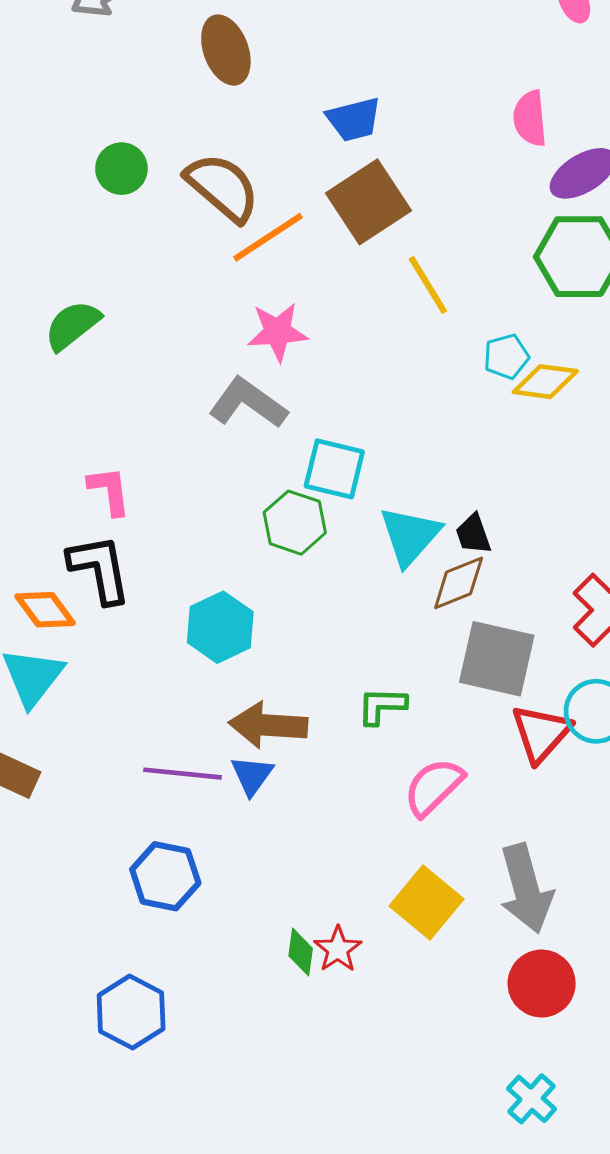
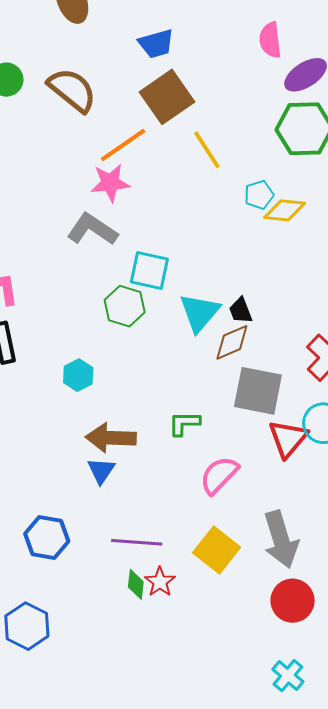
orange line: (268, 237) -> (123, 145), moved
cyan hexagon: (220, 627) -> (78, 375), size x0.7
purple line: (182, 774) -> (137, 542), moved

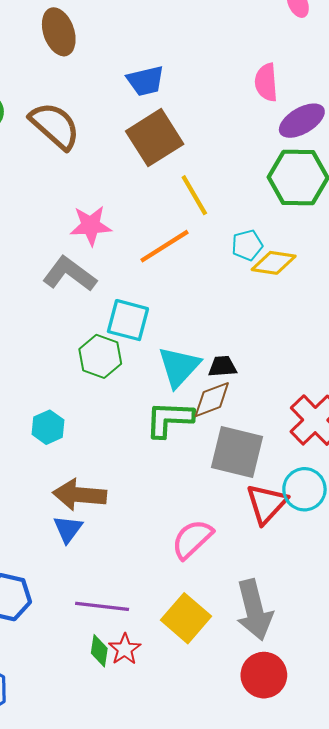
orange line: (123, 145) -> (165, 246), moved
black trapezoid: (241, 310) -> (222, 366), turned 104
green L-shape: (184, 423) -> (169, 419), moved, size x1.4

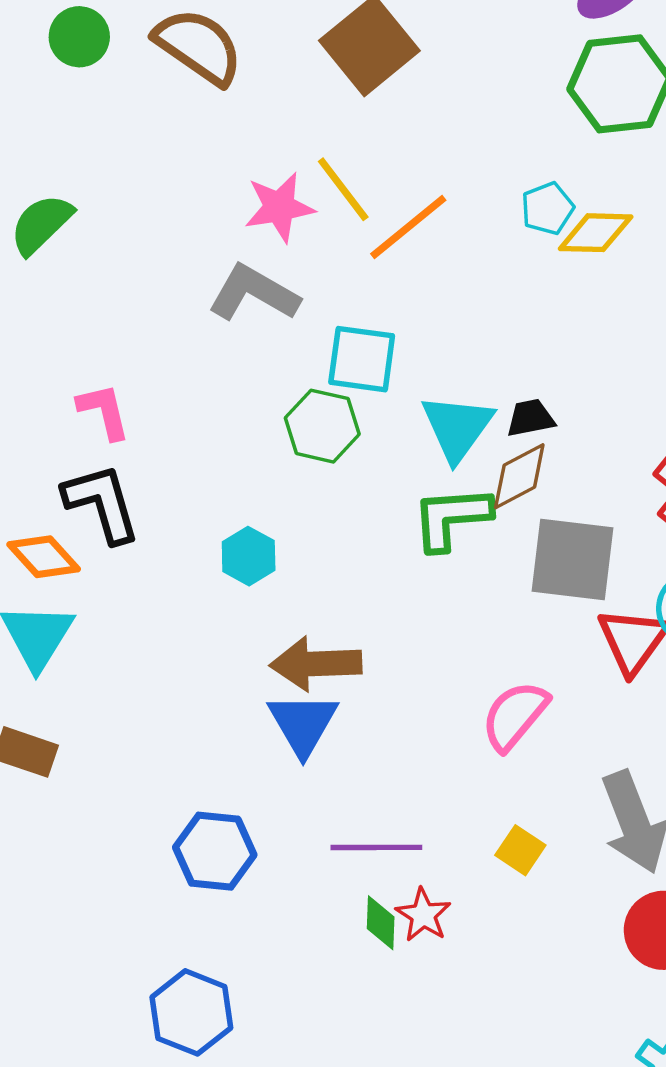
yellow line: (194, 195) -> (343, 189), moved
blue triangle: (68, 529) -> (303, 724), size x1.4
yellow square: (186, 618) -> (520, 850), size x0.6

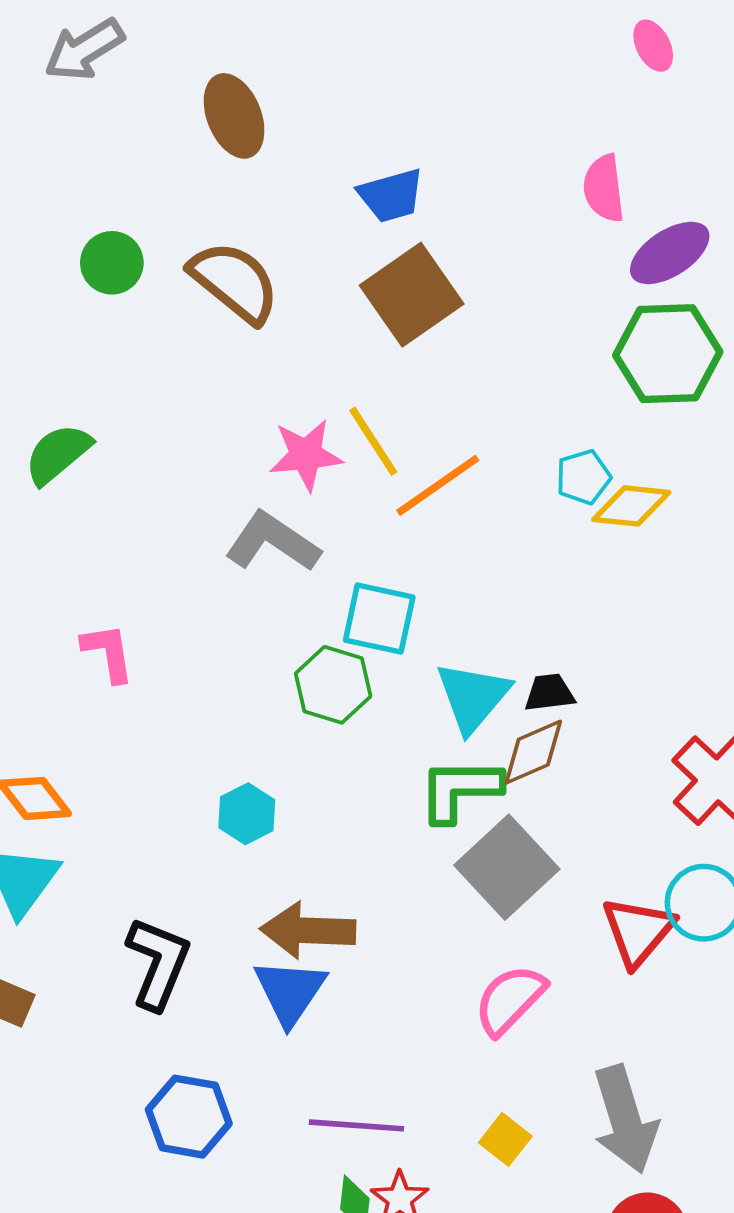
black L-shape: (102, 503) -> (158, 963), moved, turned 34
gray square: (573, 560) -> (507, 867), moved, turned 36

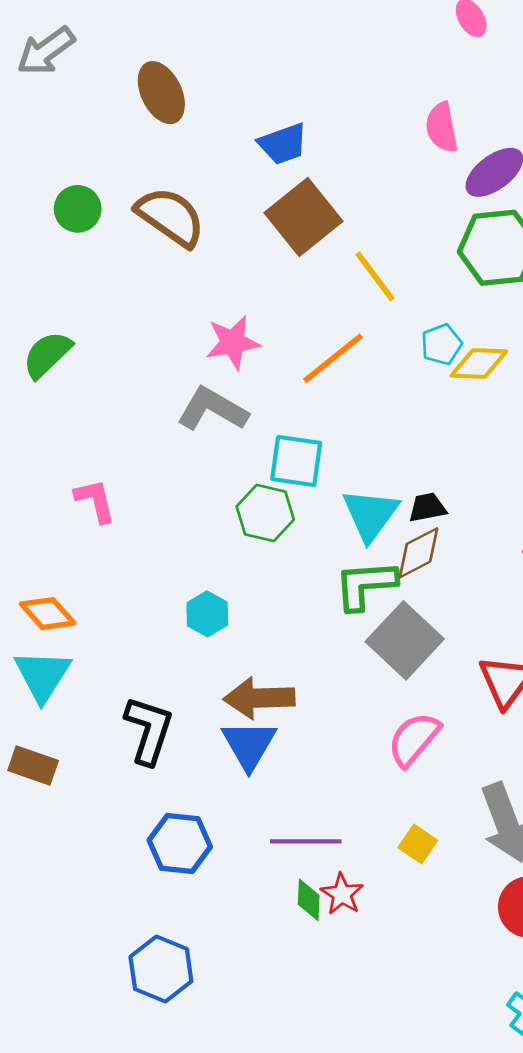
yellow line: (373, 441) -> (375, 276), moved

